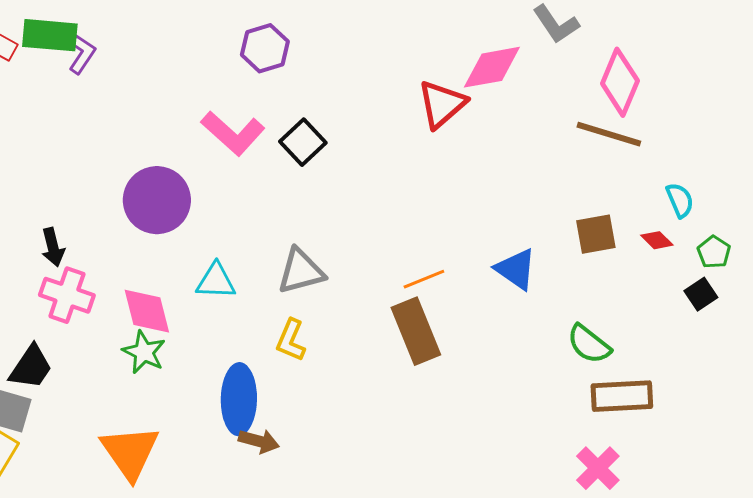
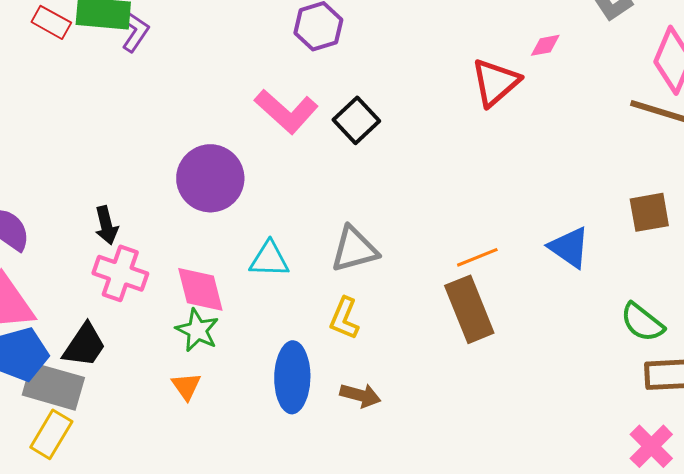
pink diamond: (492, 67) -> (545, 45), size x0.5
brown arrow: (259, 441) -> (360, 395), moved
orange triangle: (130, 452) -> (186, 386), moved, size x0.5

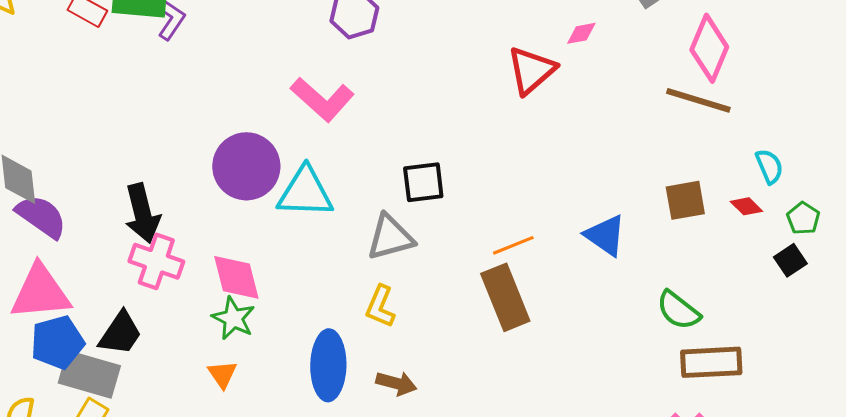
black square: (356, 120) -> (423, 182), moved, turned 36
black arrow: (106, 225) -> (142, 213), size x1.5
cyan triangle: (269, 259) -> (305, 192), moved, size x1.4

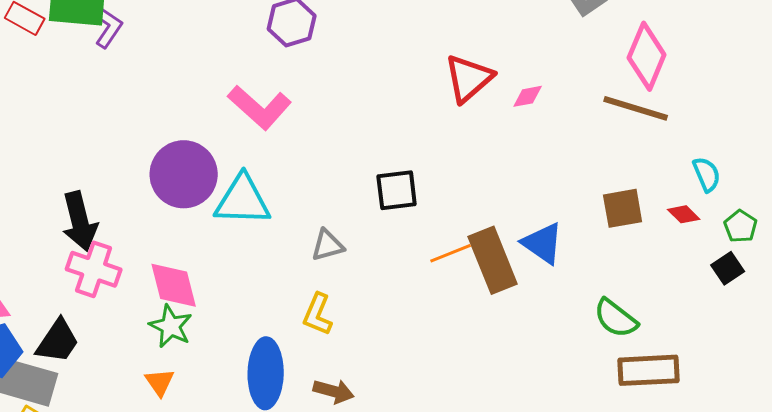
pink diamond: (581, 33) -> (528, 96), moved
black square: (423, 182) -> (397, 190), moved
gray triangle: (390, 237) -> (328, 245), size x0.7
brown rectangle: (505, 297) -> (493, 260), moved

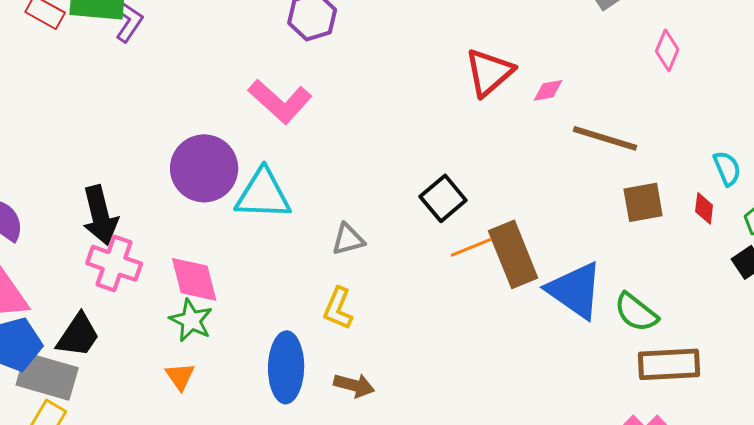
pink diamond: (647, 56) -> (667, 50), size x0.6
brown line: (636, 108) -> (605, 138), moved
black square: (397, 190) -> (443, 198), moved, turned -33
red diamond: (684, 214) -> (704, 208), turned 52
blue triangle: (543, 243) -> (575, 290), moved, size x1.4

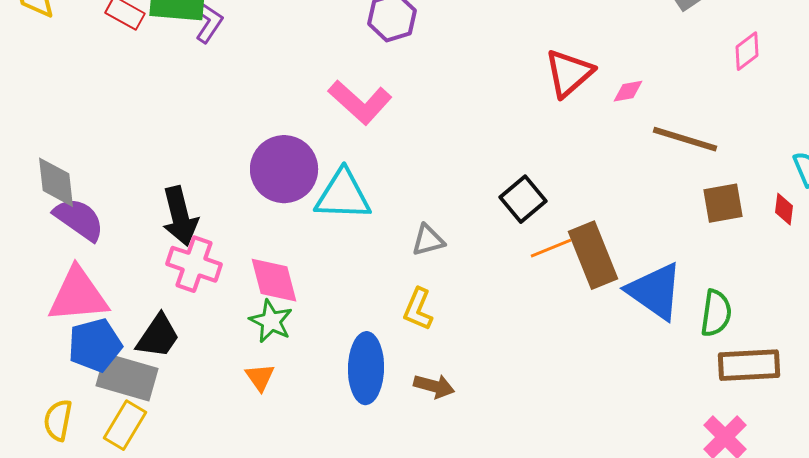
pink diamond: (667, 50) -> (747, 51), turned 30
green semicircle: (636, 312) -> (716, 313), turned -120

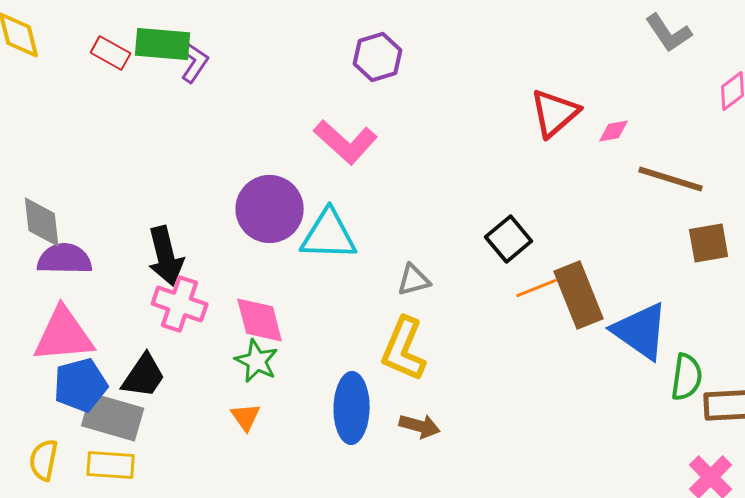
purple semicircle: (79, 219) -> (65, 259), turned -34
yellow L-shape: (418, 309) -> (404, 349), size x1.5
green semicircle: (716, 313) -> (687, 377), moved
yellow rectangle: (125, 425) -> (111, 465), turned 63

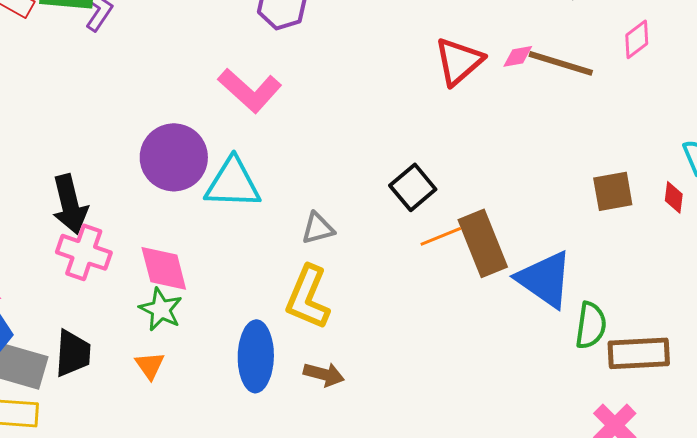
pink diamond: (614, 131) -> (518, 56), moved
brown line: (671, 179) -> (561, 63), moved
black trapezoid: (144, 376) -> (73, 353), moved, turned -30

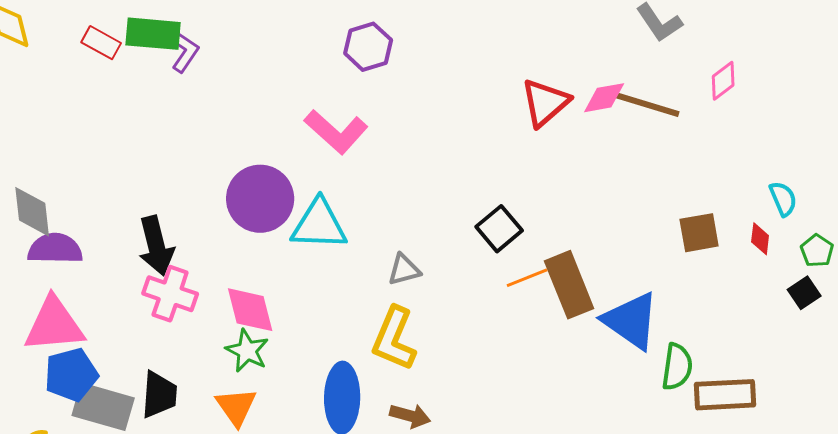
pink diamond: (518, 56) -> (604, 98), size x1.4
orange triangle: (150, 365) -> (236, 407), size x1.4

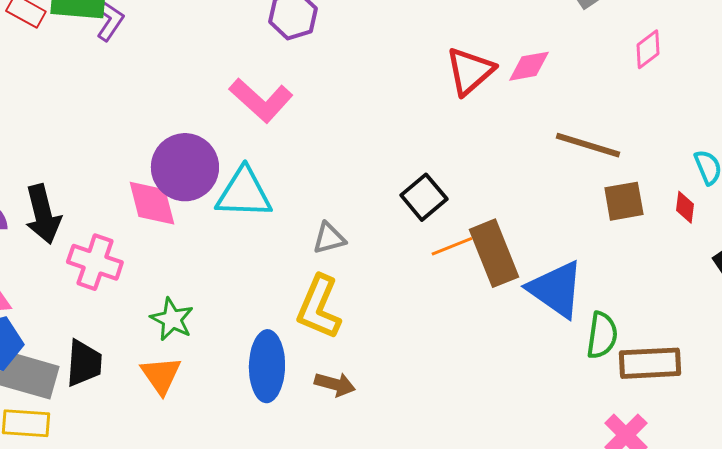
brown line: (647, 105) -> (588, 145), moved
black arrow: (156, 246) -> (43, 214), moved
pink diamond: (250, 310) -> (152, 203), moved

